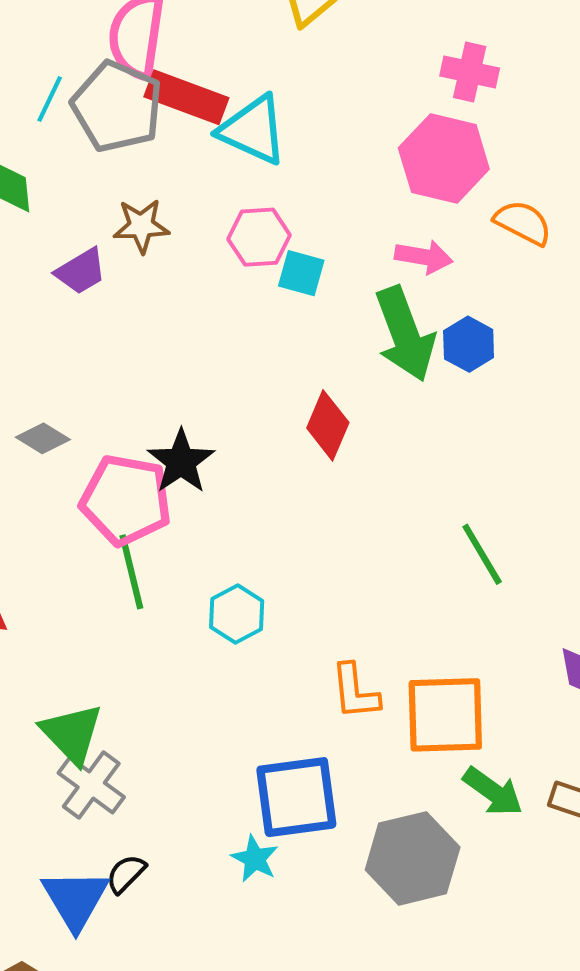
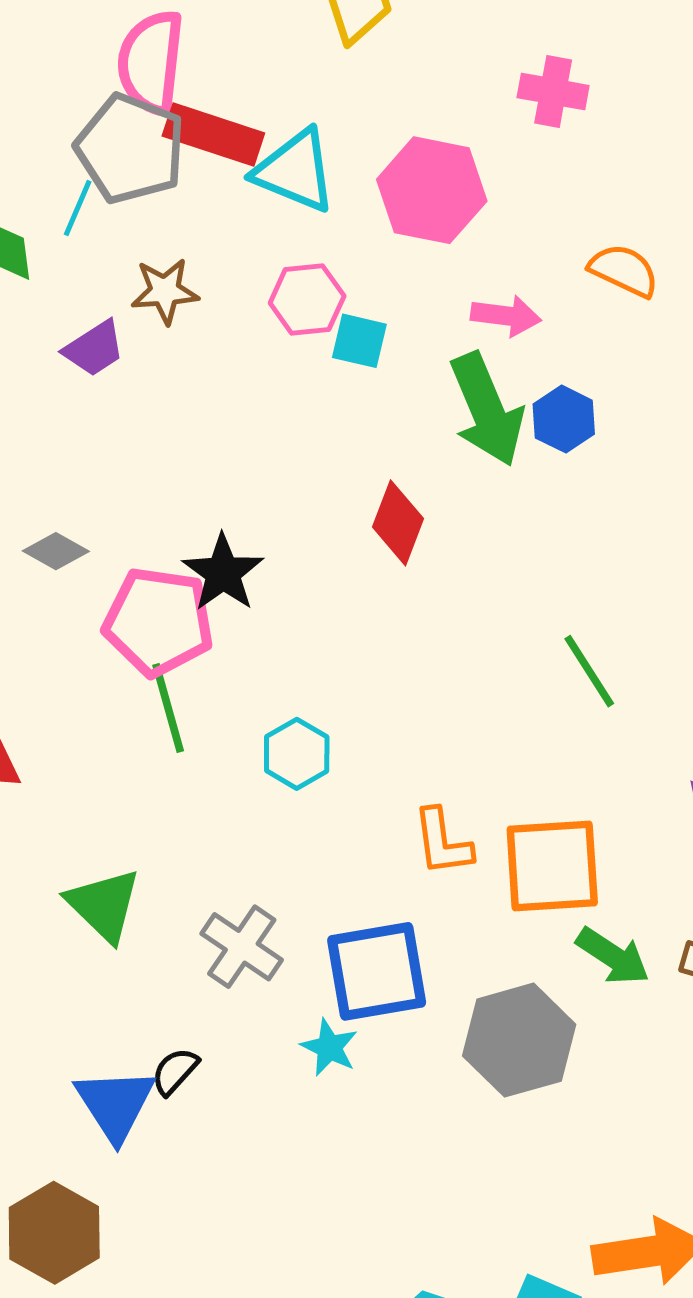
cyan line: (50, 99) -> (78, 208), moved
pink hexagon: (444, 158) -> (432, 190), moved
gray cross: (91, 785) -> (242, 947), moved

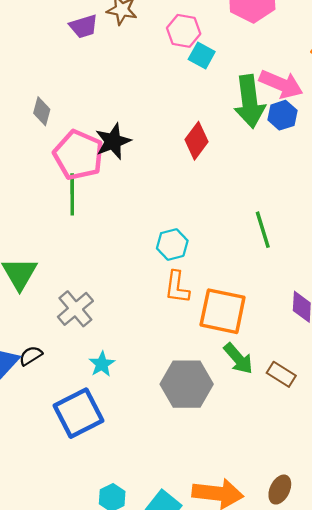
pink arrow: (506, 316) -> (281, 84), moved, size x1.4
gray diamond: (56, 551) -> (42, 111), turned 60
cyan hexagon: (297, 754) -> (172, 244), moved
blue square: (377, 971) -> (79, 413), moved, turned -33

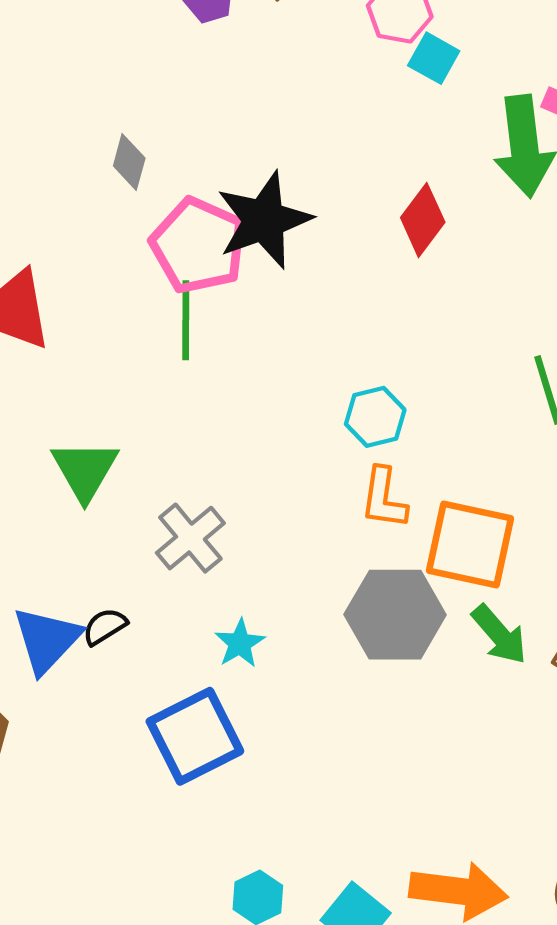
black star: (113, 141) -> (264, 220), size x1.4
gray hexagon: (187, 384) -> (395, 615), moved

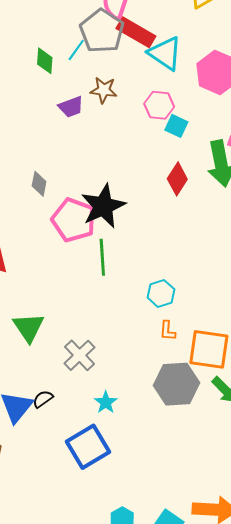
red diamond: (423, 220) -> (177, 179), moved
green line: (186, 320) -> (102, 257), moved
orange L-shape: (384, 498) -> (168, 331), size x0.7

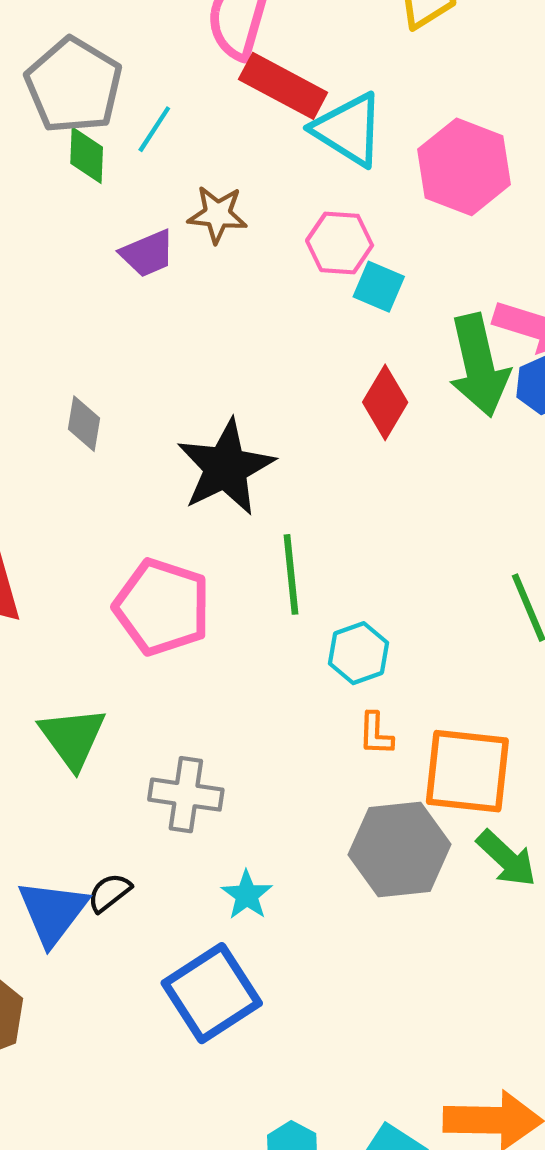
gray pentagon: (102, 31) -> (74, 85), moved
pink pentagon: (74, 220) -> (162, 607), moved
green line: (102, 257) -> (291, 574), moved
gray cross: (79, 355) -> (186, 795), turned -36

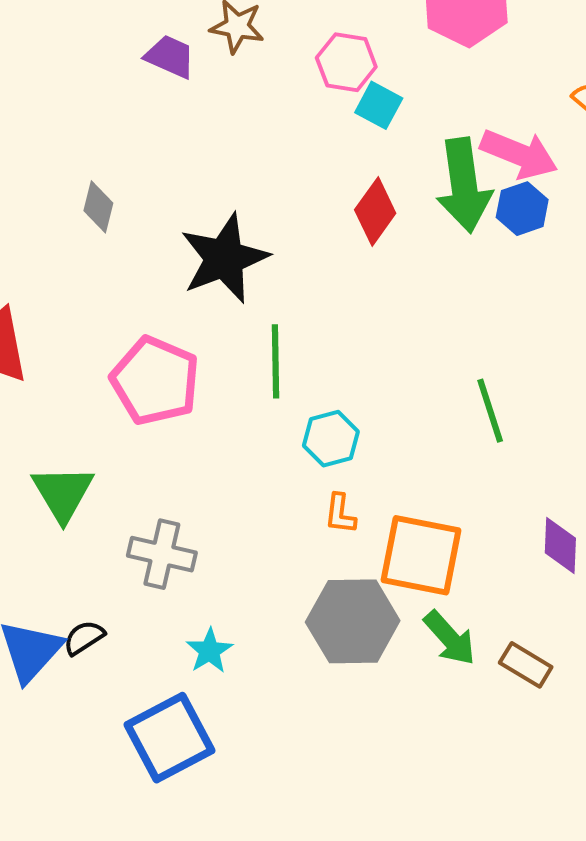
purple trapezoid: (148, 254) -> (170, 57), turned -138

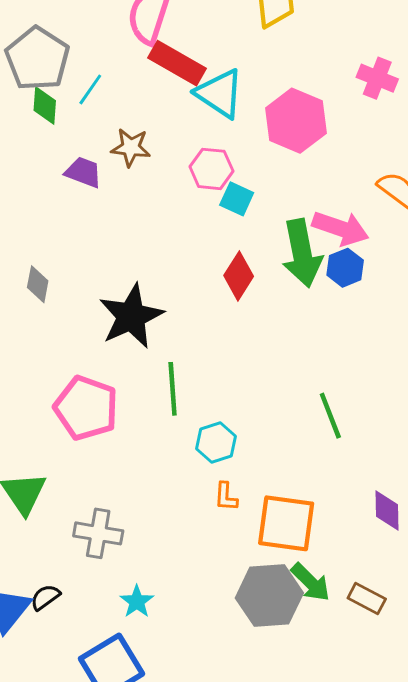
gray hexagon: (353, 621) -> (269, 596), moved

